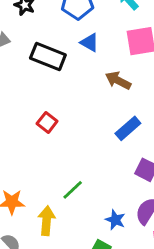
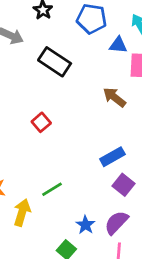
blue triangle: (90, 43) -> (118, 45), moved, turned -36
blue rectangle: (128, 128) -> (112, 157), moved

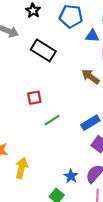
red square: (41, 122) -> (34, 98), turned 32
green line: (52, 189) -> (52, 120), moved

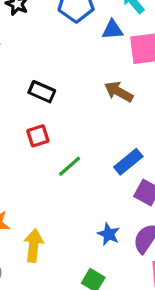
black rectangle: (43, 50) -> (42, 92), moved, size x0.7
blue star: (71, 176) -> (109, 234), moved

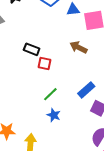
red square: (38, 136) -> (44, 64), moved, turned 32
blue star: (109, 234) -> (54, 115), moved

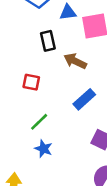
black rectangle: (32, 49) -> (48, 41), moved, turned 56
blue rectangle: (86, 90) -> (84, 99), moved

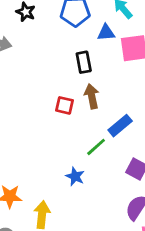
brown arrow: (75, 61) -> (92, 96), moved, turned 50
green line: (39, 122) -> (96, 147), moved

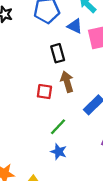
blue triangle: (106, 33) -> (75, 26), turned 35
green line: (96, 147) -> (58, 127), moved

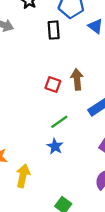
black rectangle: (58, 53) -> (54, 30), moved

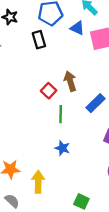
red square: (53, 84) -> (49, 91), turned 35
green line: (59, 122) -> (61, 114), moved, turned -42

